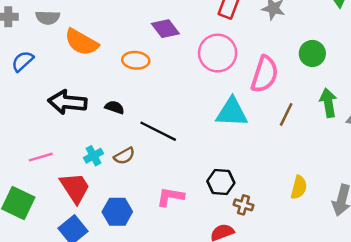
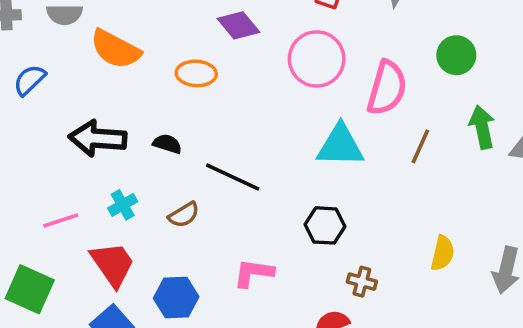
cyan cross: (94, 156) -> (123, 205), moved
black hexagon: (221, 182) -> (325, 225), moved

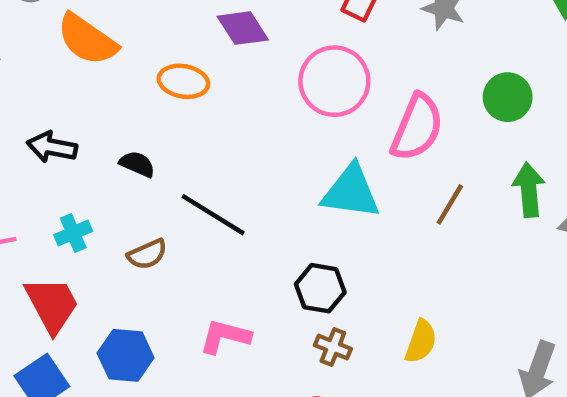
black arrow: (98, 138) -> (52, 147), size x0.7
yellow semicircle: (443, 253) -> (421, 341), moved
brown cross: (362, 282) -> (333, 347), moved

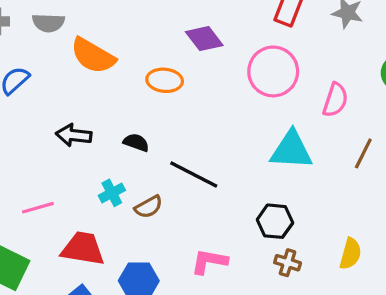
pink semicircle: (417, 127) -> (335, 100), size x0.7
cyan cross: (73, 233) -> (112, 193), moved
red trapezoid: (52, 305) -> (83, 249), turned -48

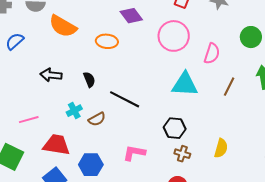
black semicircle: (136, 142) -> (89, 80), turned 49

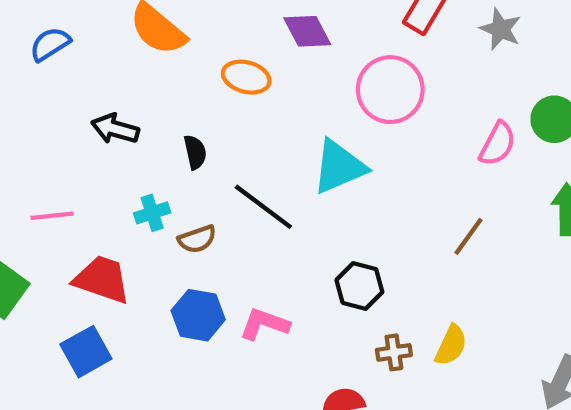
pink semicircle: (212, 54) -> (498, 144), moved
cyan triangle: (185, 84) -> (339, 167), moved, turned -36
brown line: (229, 87) -> (469, 236), moved
brown cross: (182, 154) -> (394, 352), moved, turned -35
blue hexagon: (91, 165) -> (198, 315), moved

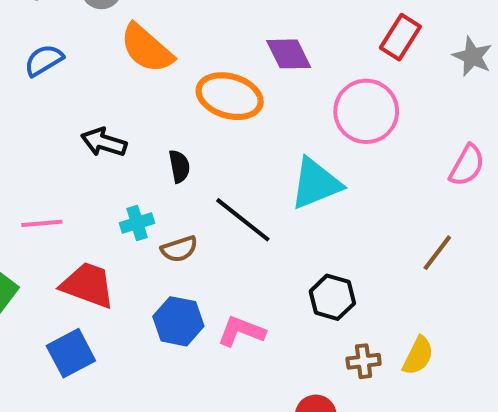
orange ellipse: (246, 77) -> (230, 96), size x1.4

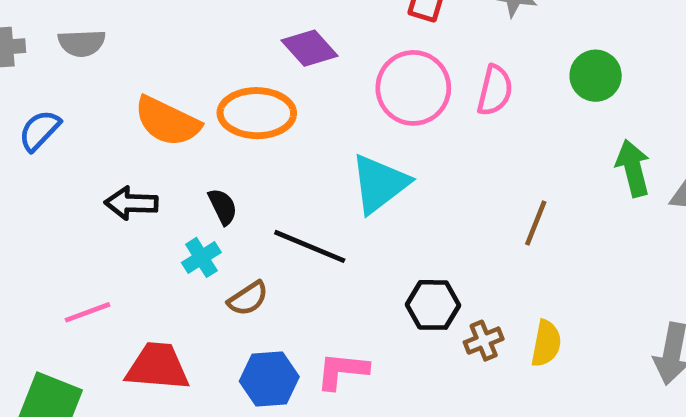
orange semicircle: (147, 48) -> (167, 121), moved
pink semicircle: (467, 165) -> (495, 90), moved
cyan cross: (137, 223) -> (201, 257), moved
brown cross: (364, 361) -> (484, 341), moved

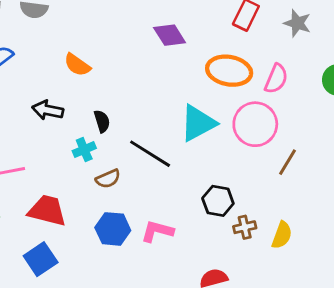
pink circle: (413, 88) -> (255, 124), moved
orange ellipse: (257, 113) -> (229, 71), moved
orange semicircle: (167, 121) -> (77, 65), size x0.7

